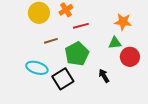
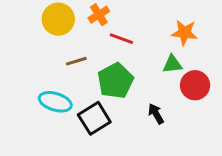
red line: (81, 26) -> (121, 39), turned 35

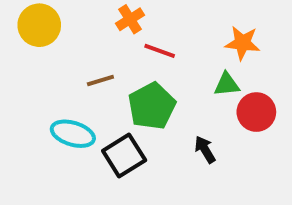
yellow circle: (58, 19) -> (39, 25), moved

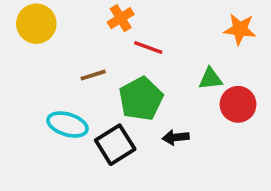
orange star: (243, 43) -> (240, 29), moved
black arrow: (205, 150) -> (176, 137), moved, turned -65

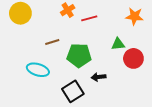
red line: (148, 47) -> (89, 18), moved, turned -35
green pentagon: (141, 99) -> (79, 55), turned 30
black square: (115, 145) -> (73, 91), moved

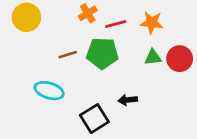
orange star: (134, 16) -> (152, 23), moved
green pentagon: (79, 55) -> (102, 53), moved
red circle: (133, 58) -> (180, 59), moved

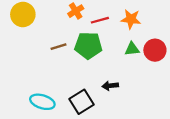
cyan ellipse: (49, 91) -> (42, 102), moved

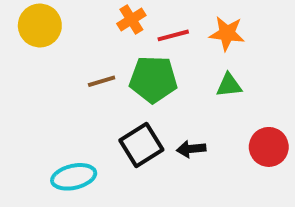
red circle: (155, 50) -> (269, 147), moved
cyan ellipse: (42, 102) -> (74, 177), turned -30
black square: (81, 102) -> (141, 145), moved

